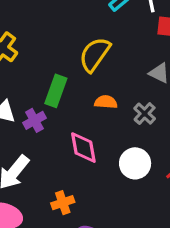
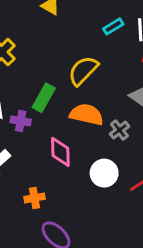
orange semicircle: (106, 102) -> (87, 114), size x1.6
purple cross: (34, 120) -> (21, 121), turned 30

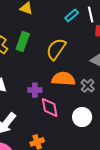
green rectangle: (44, 98) -> (23, 42), moved
purple cross: (21, 121) -> (35, 90), moved

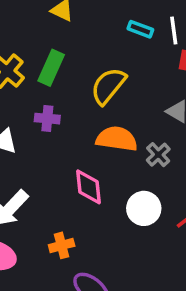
cyan rectangle: (72, 15) -> (140, 29), turned 56
purple cross: (35, 90) -> (47, 119), moved

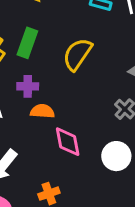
orange semicircle: (117, 139) -> (42, 111), moved, size x0.7

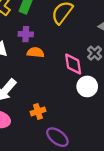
pink diamond: (68, 142) -> (73, 64), moved

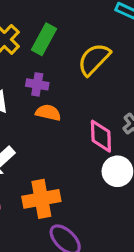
orange cross: (38, 111) -> (41, 199), size x1.6

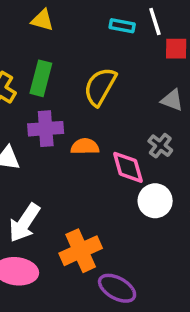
purple cross: (37, 84) -> (46, 129), size x1.4
orange semicircle: (48, 113) -> (85, 146), moved

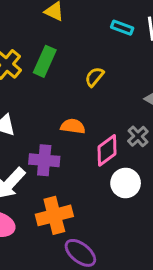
yellow semicircle: (100, 87) -> (94, 77), size x0.6
purple cross: (46, 129) -> (44, 160), moved
pink diamond: (128, 167) -> (107, 150), turned 60

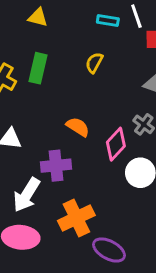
yellow semicircle: (94, 77) -> (94, 63), moved
orange semicircle: (73, 126) -> (78, 127), turned 35

